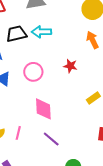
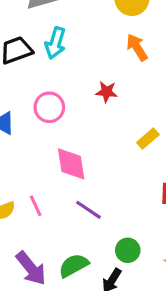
cyan arrow: (41, 32) -> (55, 43), turned -66
pink line: (18, 133) -> (36, 206), turned -32

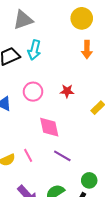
orange arrow: (137, 47) -> (87, 50), turned -144
red star: (107, 92) -> (67, 91), moved

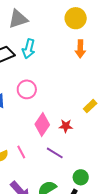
red star: (67, 91) -> (66, 126), moved
pink diamond: (49, 127) -> (42, 124), turned 45

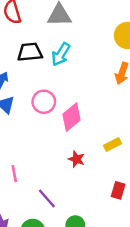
pink diamond: (42, 124) -> (71, 117), moved
purple line: (55, 153) -> (47, 198), moved

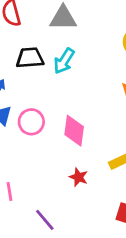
pink circle: (44, 102) -> (31, 122), moved
pink diamond: (71, 117) -> (74, 131), turned -44

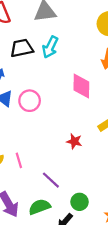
pink diamond: (74, 131) -> (81, 86), moved

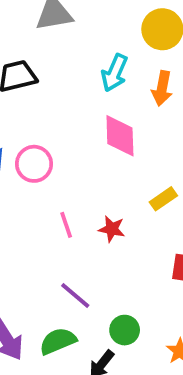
cyan arrow: (50, 47) -> (115, 73), moved
pink line: (19, 160) -> (66, 225), moved

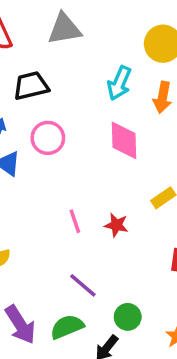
pink circle: (34, 164) -> (48, 138), moved

